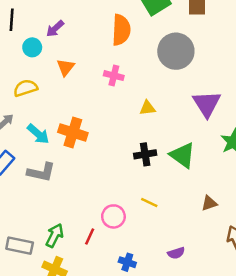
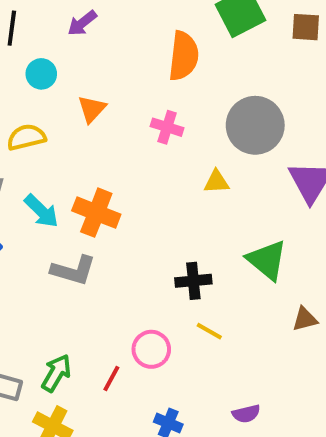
purple arrow: (55, 29) -> (82, 23), moved
gray circle: (176, 51) -> (255, 125), moved
black cross: (145, 154) -> (193, 281), moved
gray L-shape: (41, 172) -> (73, 270), moved
brown triangle: (209, 203) -> (305, 319), moved

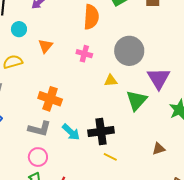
cyan arrow: (41, 211) -> (71, 132), moved
green triangle: (267, 260) -> (136, 100), moved, turned 35
black cross: (193, 281) -> (101, 132), size x1.4
pink circle: (151, 349) -> (38, 157), moved

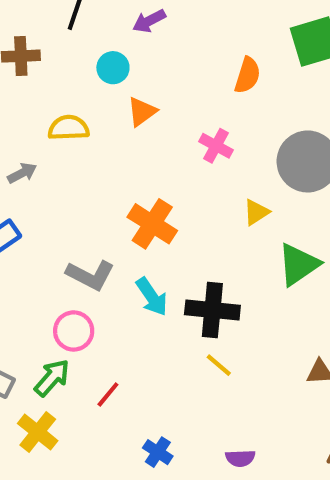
orange semicircle: (91, 17) -> (247, 75), size x0.7
cyan circle: (19, 29) -> (113, 68), moved
yellow triangle: (111, 81) -> (256, 212), turned -40
orange cross: (50, 99) -> (152, 224), moved

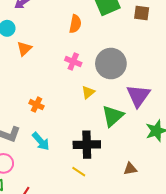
pink cross: (216, 146) -> (73, 62), moved
orange cross: (152, 224) -> (36, 105), size x0.6
black cross: (212, 310) -> (87, 145), moved

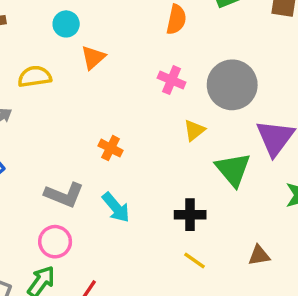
green triangle: (113, 116) -> (233, 169), turned -30
black cross: (87, 145) -> (190, 215), size x0.7
yellow line: (79, 172) -> (195, 261), moved

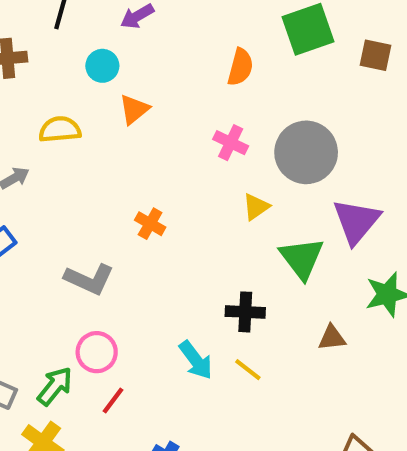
cyan arrow: (116, 208) -> (196, 360), moved
pink circle: (55, 242) -> (97, 352), moved
brown triangle: (259, 255) -> (332, 338), moved

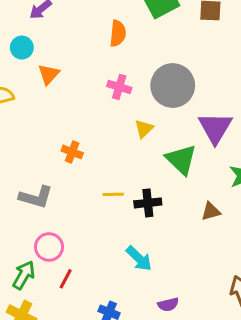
cyan arrow: (196, 360) -> (139, 258), moved
yellow line: (248, 370) -> (113, 194), moved, turned -30

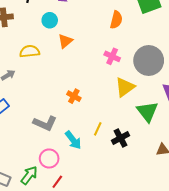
yellow triangle: (144, 129) -> (125, 87), size x1.5
yellow line: (113, 194) -> (98, 129), turned -72
black cross: (148, 203) -> (121, 138), turned -30
cyan arrow: (139, 258) -> (73, 140), moved

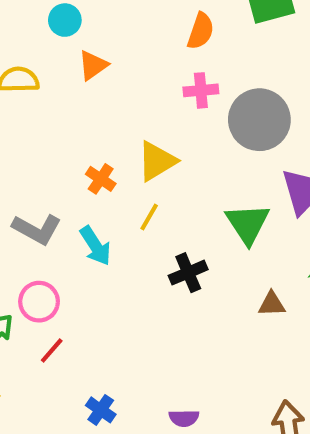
pink cross: (112, 56) -> (201, 90), moved, turned -35
yellow triangle: (125, 87) -> (157, 161), moved
yellow line: (98, 129) -> (149, 217), moved
cyan arrow: (73, 140) -> (95, 246), moved

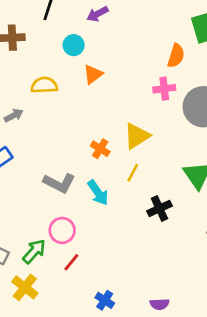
orange semicircle: (201, 31) -> (176, 56), moved

